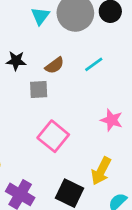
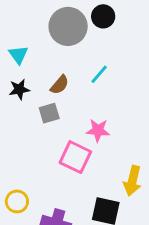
cyan triangle: (40, 16) -> (18, 55), moved
pink star: (112, 120) -> (98, 130), moved

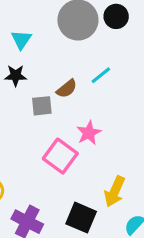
brown semicircle: (60, 85) -> (67, 89), moved
pink star: (98, 130) -> (89, 133), turned 30

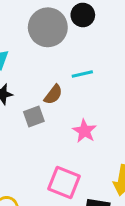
cyan line: (101, 75) -> (82, 74), turned 40
pink square: (60, 156) -> (64, 183), moved

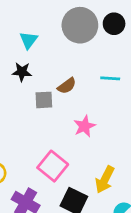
cyan line: (82, 74) -> (110, 78), moved

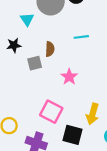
cyan triangle: (29, 40) -> (27, 19), moved
brown semicircle: (67, 86) -> (50, 49), turned -40

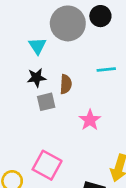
black star: (14, 45) -> (36, 78), moved
pink square: (51, 112) -> (47, 165), moved

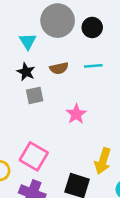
black circle: (100, 16) -> (92, 27), moved
black star: (36, 78) -> (26, 72), turned 30
brown semicircle: (66, 84) -> (59, 68), moved, turned 72

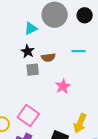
black circle: (92, 27) -> (85, 15), moved
cyan triangle: (28, 41) -> (31, 28), turned 32
brown semicircle: (59, 68) -> (48, 57), moved

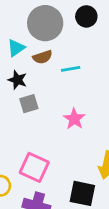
cyan line: (79, 51) -> (71, 69), moved
brown semicircle: (48, 57) -> (43, 57), moved

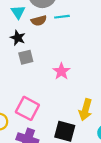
cyan triangle: (16, 48) -> (18, 12), turned -32
cyan line: (71, 69) -> (62, 17), moved

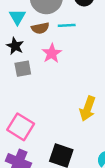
pink star: (61, 71) -> (52, 53), moved
yellow arrow: (85, 110) -> (87, 109), moved

